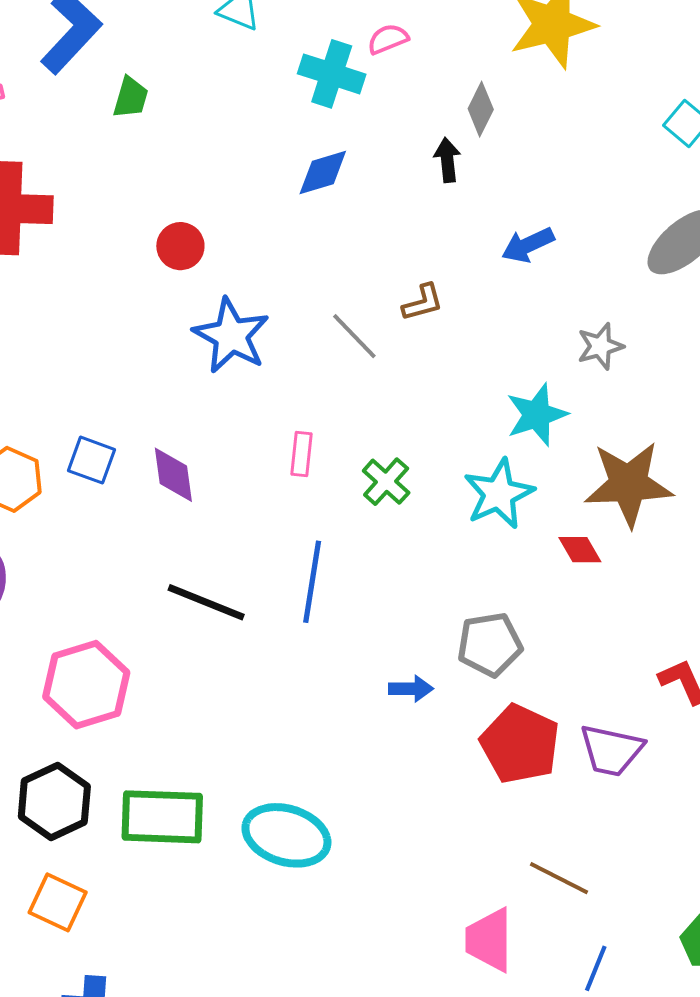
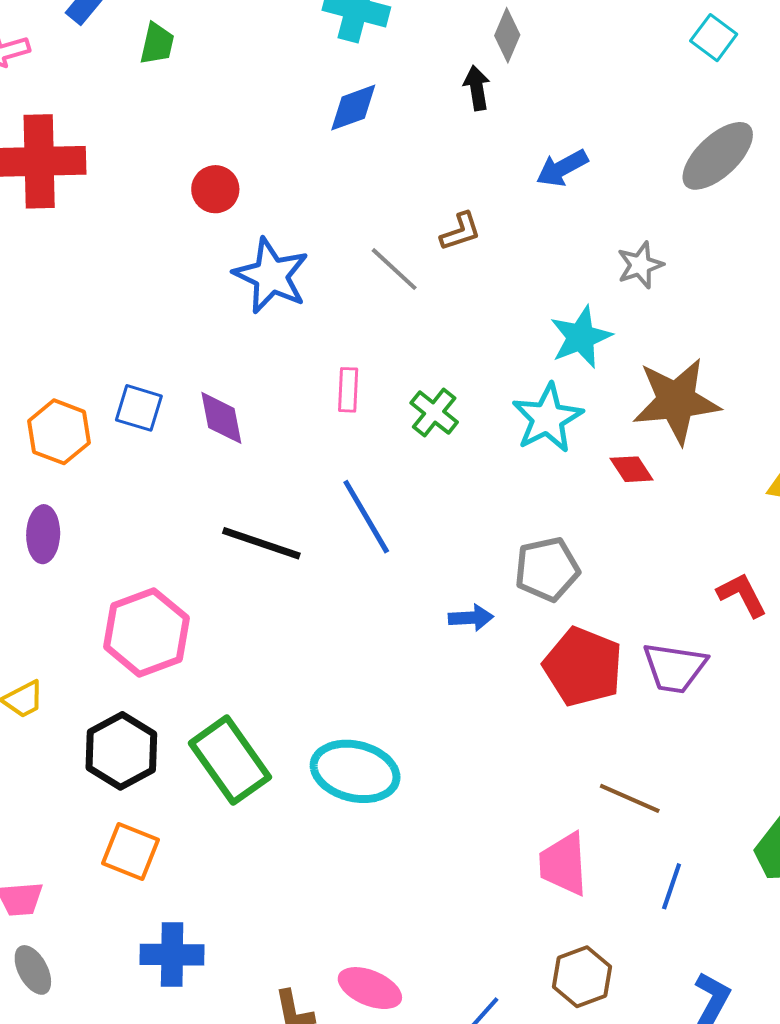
blue line: (312, 582) -> (366, 517), turned -36
green rectangle: (162, 817) -> (230, 760), turned 56

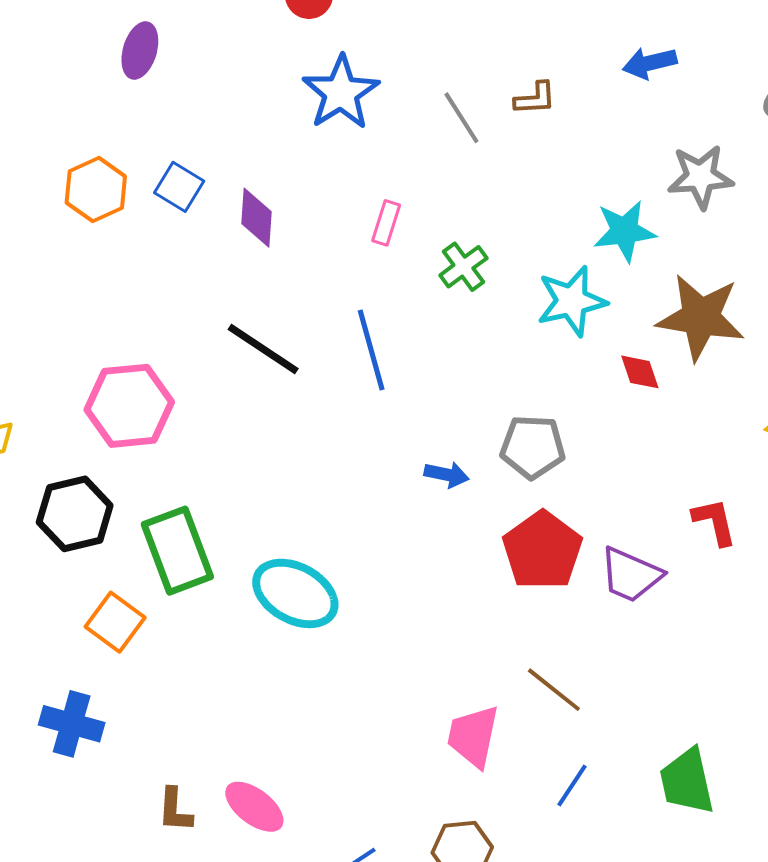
gray star: (640, 265) -> (700, 177), size x1.4
purple ellipse: (43, 534) -> (140, 50), moved
orange square: (130, 852) -> (115, 622), moved

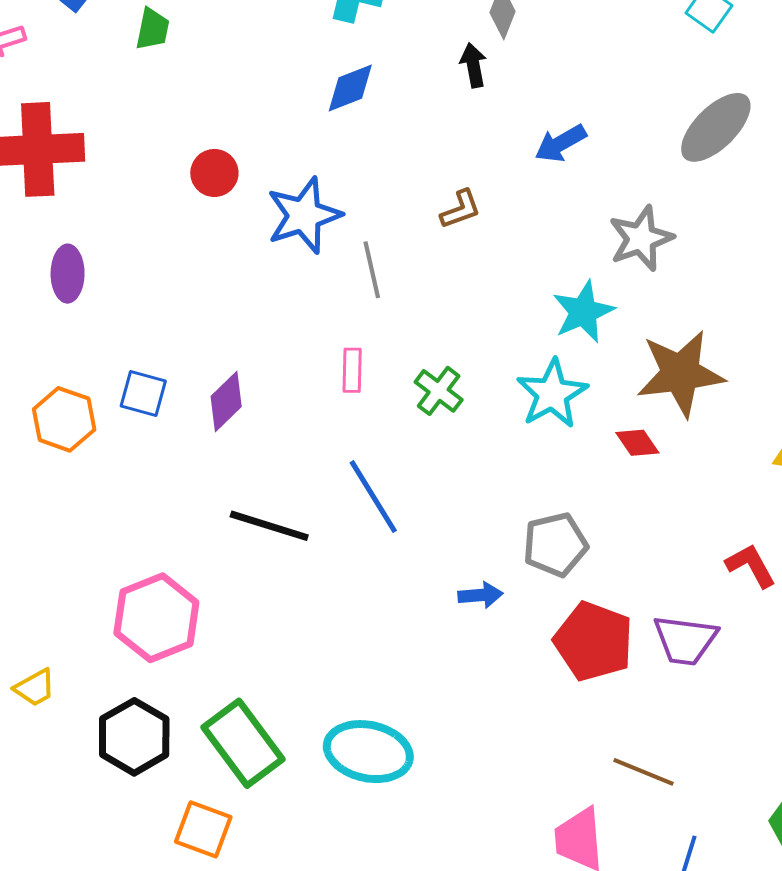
blue star: (341, 93) -> (304, 215), moved, turned 30
gray line: (461, 118) -> (372, 270), moved, turned 36
purple diamond: (256, 218) -> (226, 401), turned 58

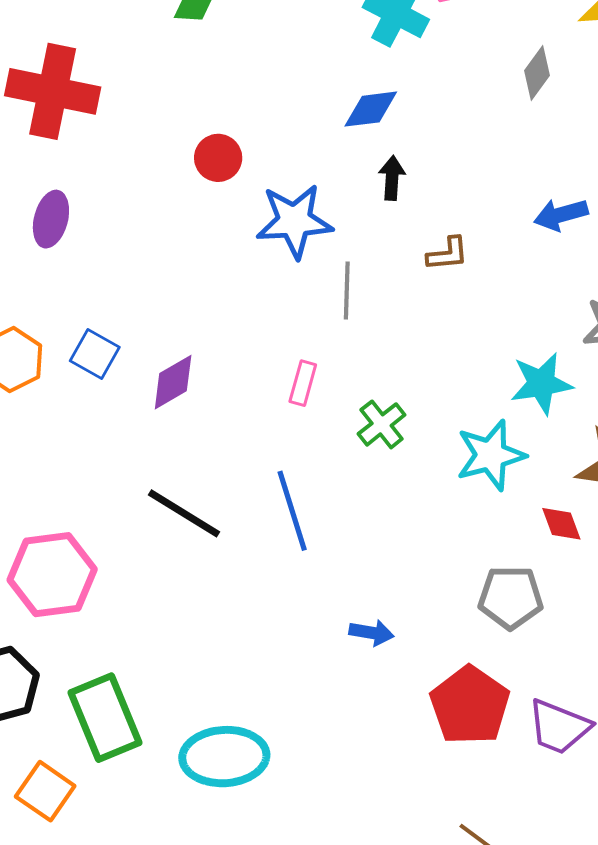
black arrow: (473, 65) -> (392, 178), moved
gray pentagon: (555, 545) -> (511, 597), moved
cyan ellipse: (368, 752) -> (224, 757), turned -30

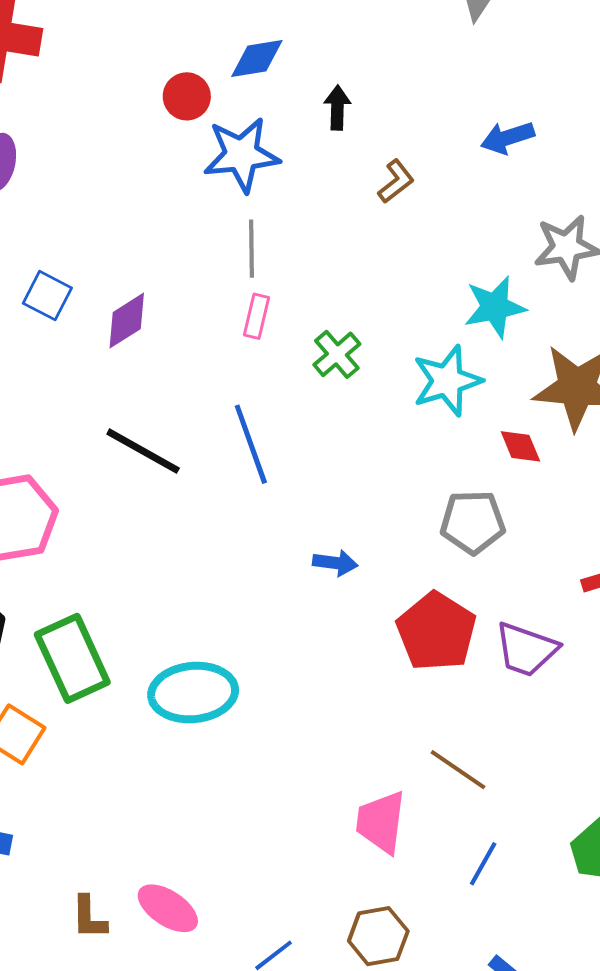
blue diamond: (371, 109) -> (257, 59), moved
red circle: (218, 158) -> (187, 96), moved
brown L-shape: (448, 254) -> (396, 181), turned -30
gray line: (347, 291) -> (252, 249), moved

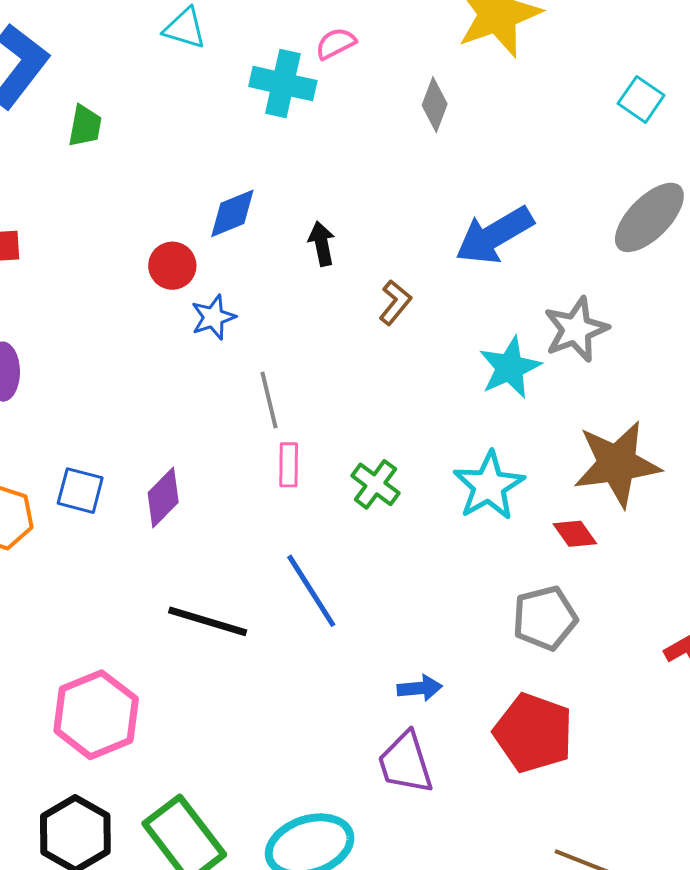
blue arrow: (508, 138) -> (494, 235), size x1.5
blue star: (242, 155) -> (213, 317), moved, size x0.6
cyan star: (495, 307) -> (510, 367), moved
purple trapezoid: (526, 649) -> (405, 763), moved, turned 66

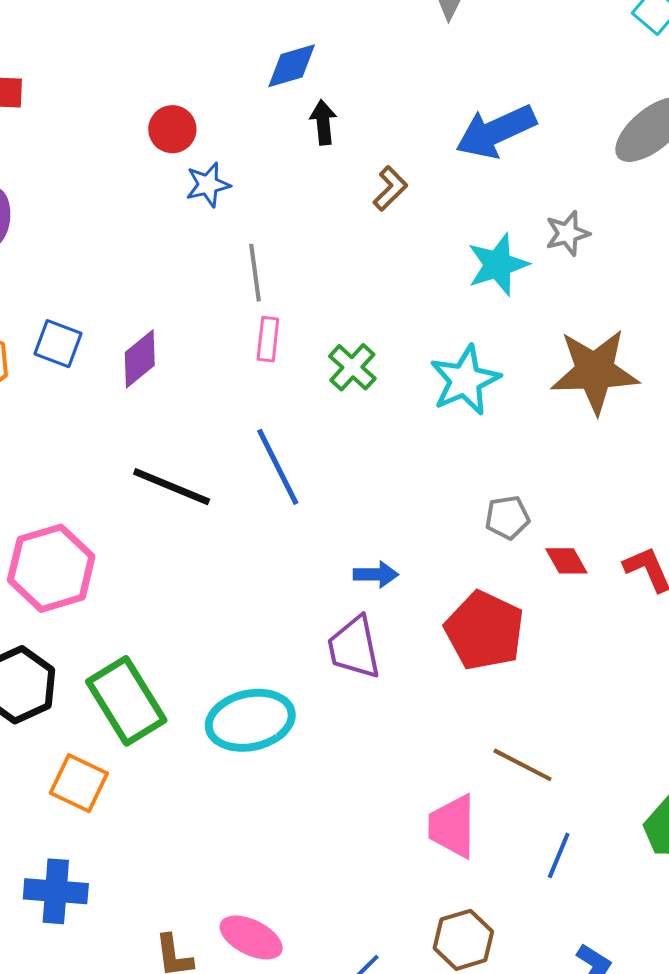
blue diamond: (232, 213) -> (292, 66), moved
gray star: (576, 329) -> (567, 233), size x0.7
red diamond: (575, 534) -> (566, 561), moved
gray pentagon: (545, 618) -> (507, 517), size x0.7

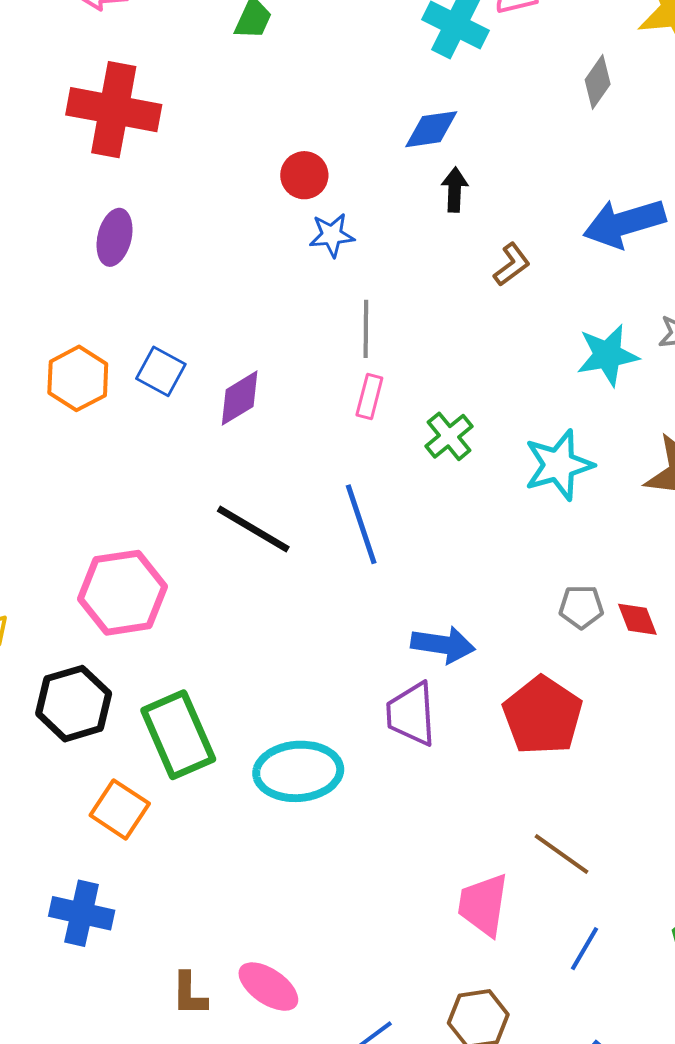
red diamond: (566, 561) -> (637, 619), moved
blue arrow: (376, 574) -> (443, 645), size x1.4

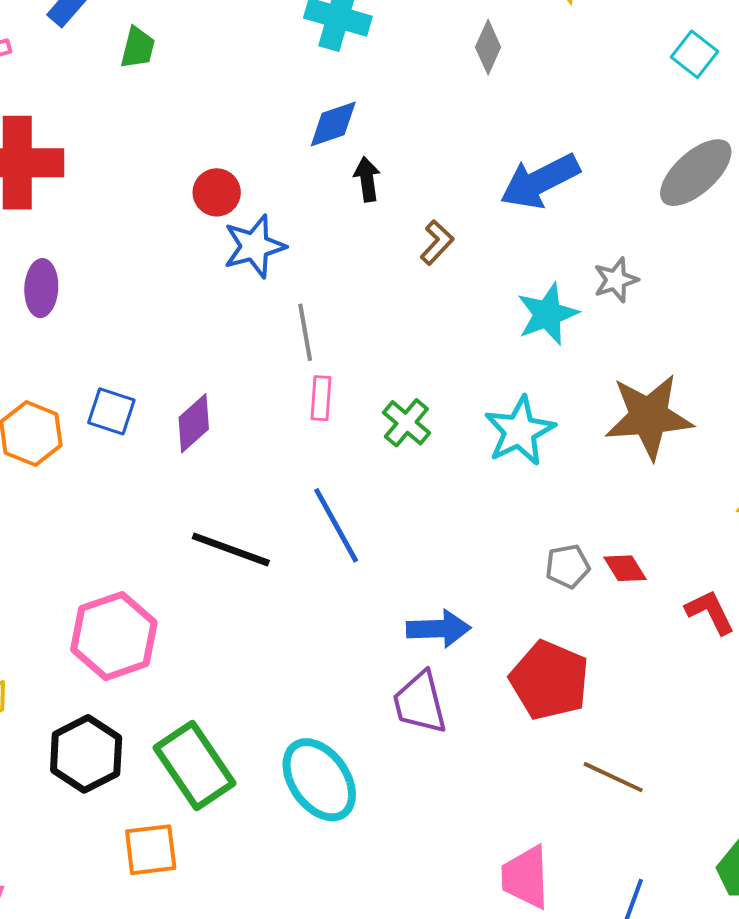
blue star: (332, 235) -> (254, 246), size x1.4
cyan ellipse: (298, 771) -> (319, 780), turned 70
orange square: (120, 809) -> (151, 850), turned -30
brown line: (561, 854) -> (613, 777), moved

